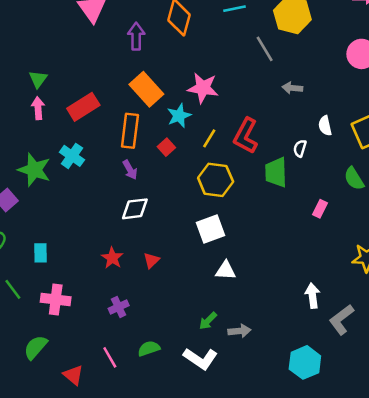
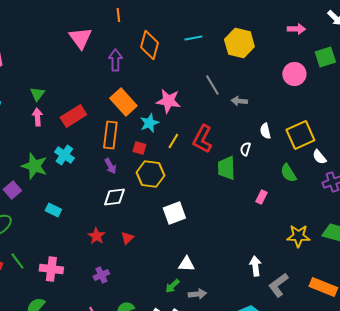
gray line: (265, 49) -> (212, 85), moved
red square: (166, 147) -> (139, 148), turned -32
yellow hexagon: (216, 180) -> (150, 174), moved
cyan rectangle: (41, 253) -> (53, 210), moved, turned -63
white triangle: (226, 270) -> (186, 264), moved

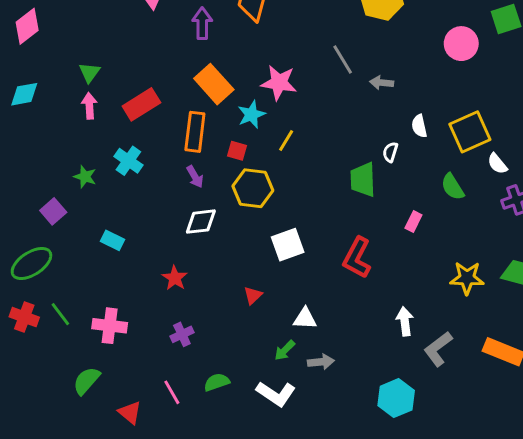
red L-shape: (202, 139) -> (357, 258), moved
green star: (34, 166) -> (85, 177), size x0.6
red triangle: (127, 238) -> (253, 295), moved

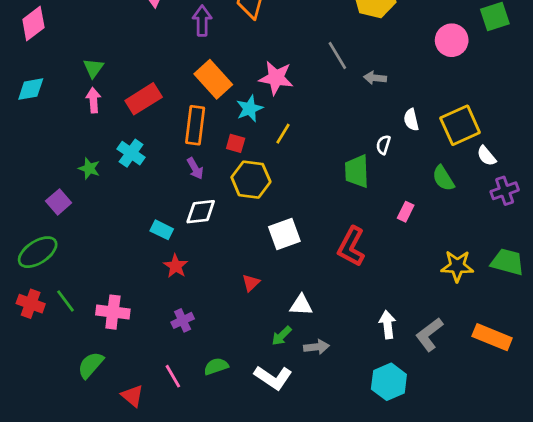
cyan rectangle: (113, 240) -> (162, 230), moved
white arrow: (405, 321) -> (388, 325), moved

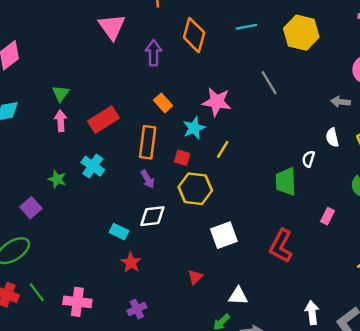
gray arrow: (375, 78) -> (341, 102), moved
orange rectangle: (213, 79) -> (163, 103), size x0.6

